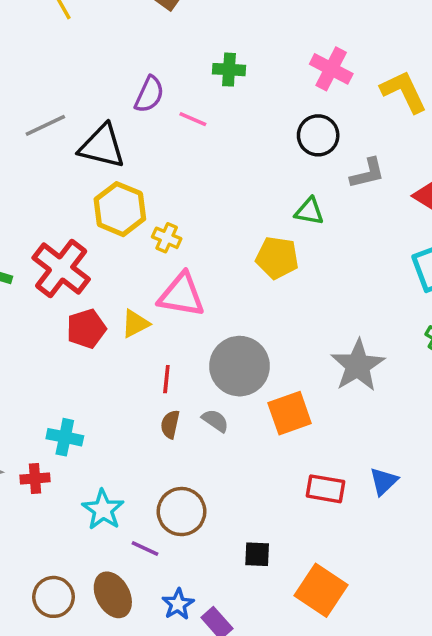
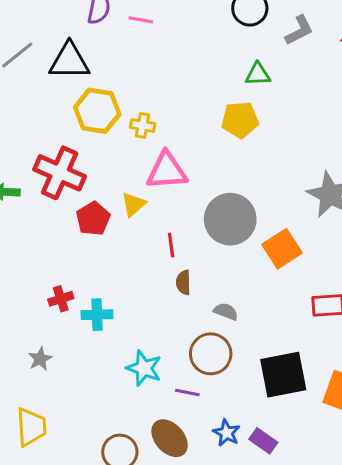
gray semicircle: (215, 421) -> (226, 312), moved
red cross: (35, 478) -> (61, 299), moved
black square: (257, 554) -> (283, 375), size x2.0

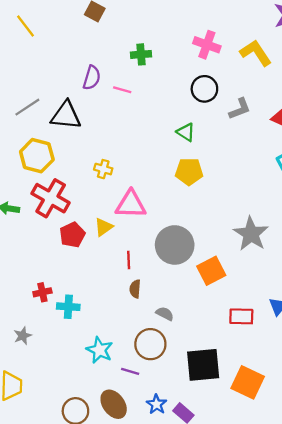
green triangle: (258, 74) -> (186, 132), moved, turned 30
yellow hexagon: (97, 111) -> (37, 156), moved
yellow cross: (143, 125) -> (103, 169), moved

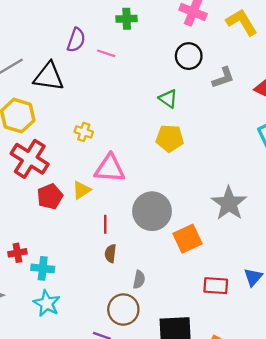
gray semicircle: (165, 314) -> (139, 280), turned 72
cyan star: (100, 350) -> (47, 303), moved

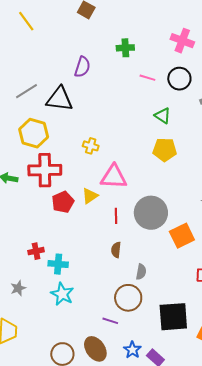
pink line: (106, 53) -> (147, 78), moved
red cross: (30, 159) -> (45, 170), turned -32
red line: (105, 224) -> (116, 216), moved

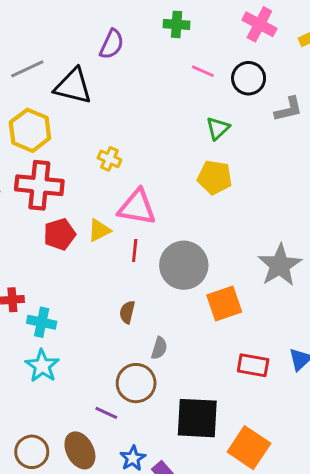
green triangle: (163, 116) -> (218, 128), turned 36
red line: (116, 216) -> (135, 251), moved

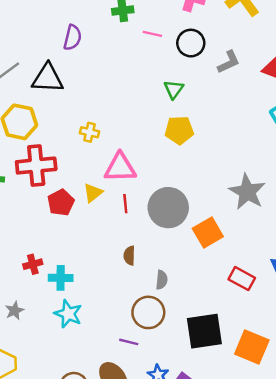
pink line: (203, 71) -> (152, 34), moved
red rectangle: (253, 365) -> (242, 279), turned 30

